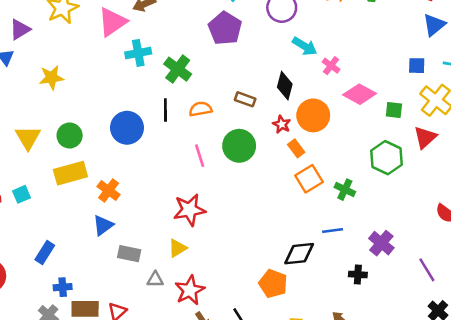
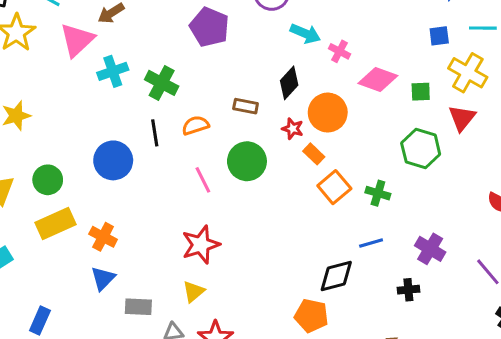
black diamond: (285, 86) -> (289, 83), turned 36

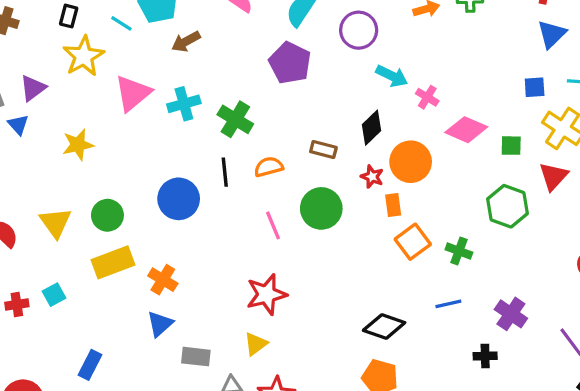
pink triangle: (77, 40) -> (133, 93), moved
orange rectangle: (314, 154) -> (393, 205), turned 35
black diamond: (336, 276) -> (384, 326), moved, turned 30

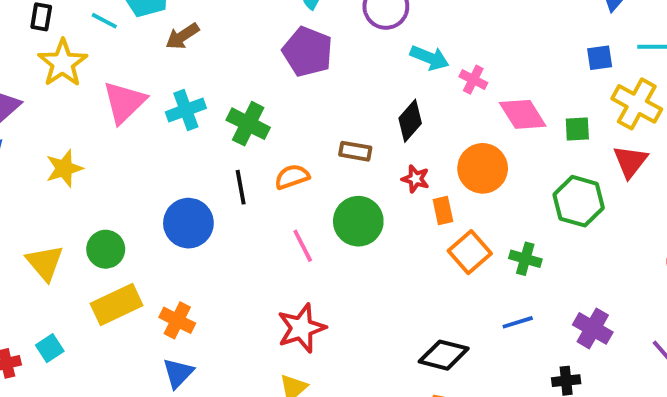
pink diamond: (466, 130) -> (523, 114), turned 39
orange circle: (411, 162) -> (483, 168), moved

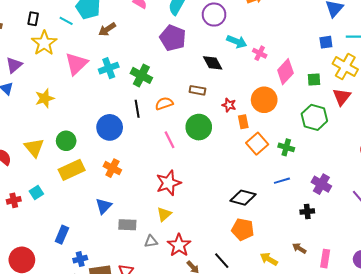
pink diamond: (523, 114) -> (285, 72), turned 75
black diamond: (410, 121) -> (213, 63), moved, turned -70
orange cross: (177, 320) -> (112, 168), moved

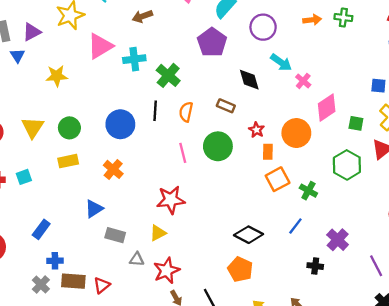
orange semicircle: (164, 103) -> (186, 112), turned -72
yellow rectangle: (72, 170) -> (68, 161), size x0.7
blue line: (282, 181) -> (295, 226), turned -49

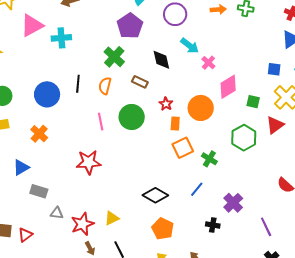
green cross: (168, 75) -> (114, 57), moved
yellow triangle: (158, 233) -> (112, 218), moved
orange pentagon: (240, 269) -> (163, 229), moved

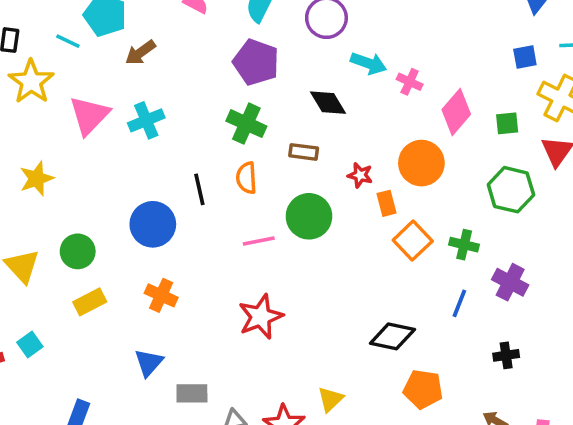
pink line: (101, 122) -> (259, 241), turned -72
purple cross: (233, 203) -> (510, 282), moved

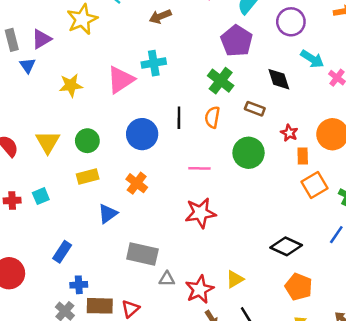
pink triangle: (89, 115) -> (121, 80), moved
pink line: (259, 241) -> (199, 168), moved
blue triangle: (149, 363) -> (108, 214), moved
gray rectangle: (192, 393) -> (142, 254), size x1.4

